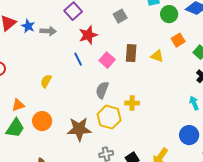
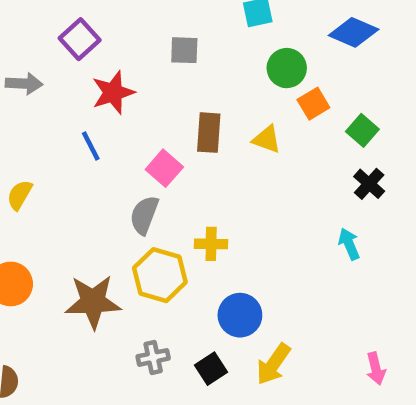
green circle: (169, 14) -> (287, 68), moved
gray square: (120, 16) -> (184, 50), turned 32
pink square: (107, 60) -> (164, 168), moved
blue circle: (189, 135) -> (240, 315), moved

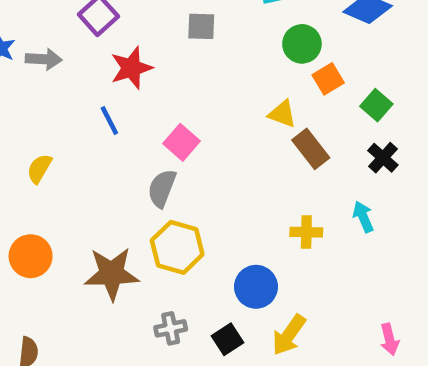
brown rectangle: (209, 133) -> (311, 149), moved, turned -42
yellow cross: (211, 244) -> (306, 232), moved

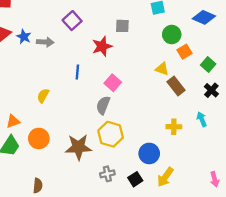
red star: (131, 68) -> (102, 46), moved
blue line: (109, 120) -> (77, 72), turned 32

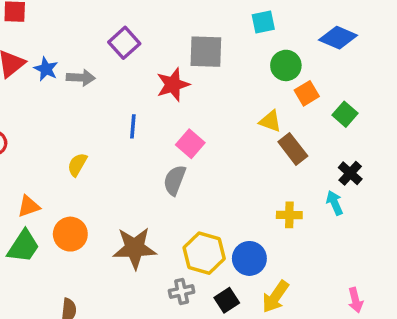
gray square: (122, 26) -> (206, 52), size x1.5
black cross: (211, 90) -> (350, 173), moved
yellow hexagon: (111, 134) -> (204, 253), moved

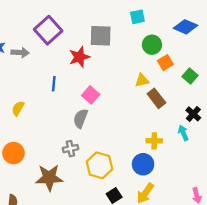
purple square: (124, 43) -> (48, 30), size x1.4
yellow triangle: (270, 121) -> (142, 80), turned -32
brown star: (135, 248) -> (49, 178), moved
blue circle: (249, 258) -> (143, 164), moved
gray cross: (182, 291) -> (70, 149), moved

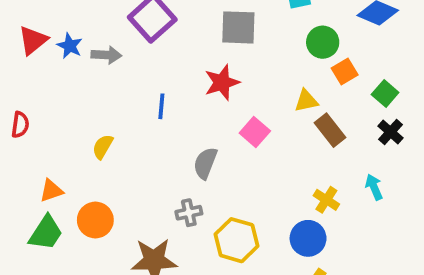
red star: (79, 57) -> (222, 82), moved
pink square: (91, 95) -> (255, 132), moved
black cross: (193, 114) -> (391, 132), moved
yellow cross: (154, 141) -> (326, 200), turned 32

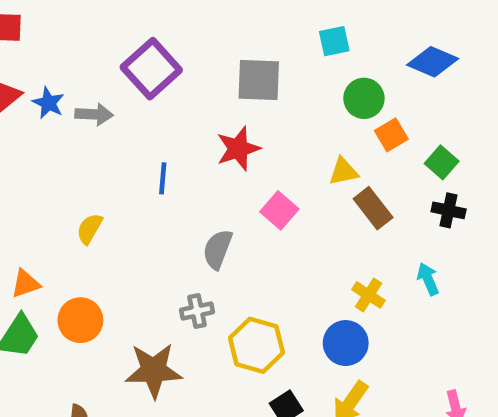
black cross: (391, 132) -> (449, 210), turned -30

